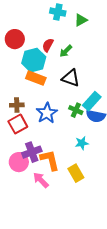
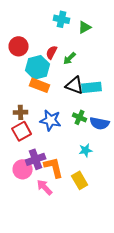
cyan rectangle: (92, 101) -> (92, 87), moved, turned 42
blue star: (47, 113) -> (51, 120), turned -30

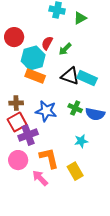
cyan rectangle: (92, 87) -> (87, 78), turned 30
purple cross: (36, 159) -> (28, 135), moved

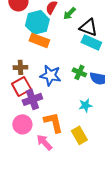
black triangle: (70, 76) -> (88, 27), moved

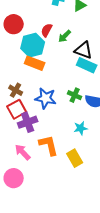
brown cross: (20, 67) -> (16, 90), turned 32
pink circle: (22, 124) -> (14, 178), moved
pink arrow: (44, 142) -> (23, 152), moved

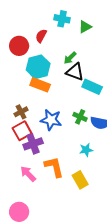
red semicircle: (47, 30) -> (41, 36), moved
black triangle: (84, 50) -> (75, 72), moved
brown cross: (16, 90) -> (21, 112), turned 32
pink circle: (14, 178) -> (19, 212), moved

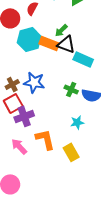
orange rectangle: (40, 85) -> (49, 43), moved
blue star: (51, 120) -> (34, 82), moved

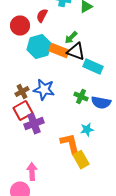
orange L-shape: (45, 139) -> (70, 144), moved
pink arrow: (19, 146) -> (32, 172), moved, turned 42

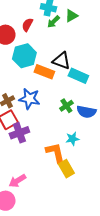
green arrow: (71, 38) -> (53, 22), moved
orange rectangle: (59, 51) -> (44, 72), moved
green cross: (81, 97) -> (66, 106), turned 32
pink arrow: (32, 172) -> (17, 181), turned -120

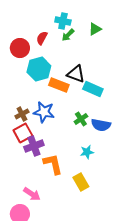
green triangle: (71, 16) -> (95, 29), moved
orange L-shape: (55, 153) -> (53, 164), moved
pink arrow: (17, 181) -> (32, 194), turned -114

